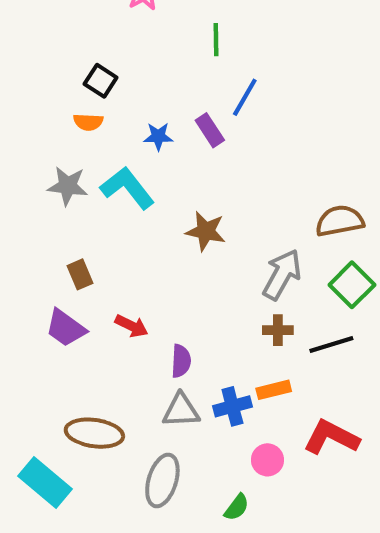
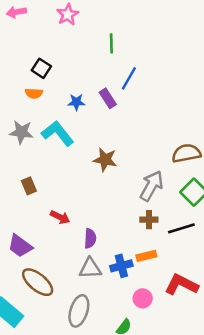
purple trapezoid: (66, 328) -> (20, 246), moved
brown ellipse: (94, 433) -> (38, 282), turned 32

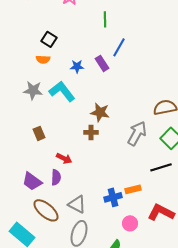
brown cross: (149, 220) -> (91, 132), moved
purple semicircle: (90, 238) -> (56, 177), moved
gray triangle: (90, 268) -> (77, 204), moved, turned 30

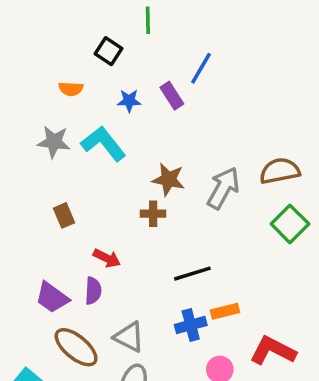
green line: (105, 19) -> (148, 20), moved
black square: (49, 39) -> (109, 51), moved
gray arrow: (137, 133) -> (223, 188), moved
black line: (161, 167) -> (192, 274), moved

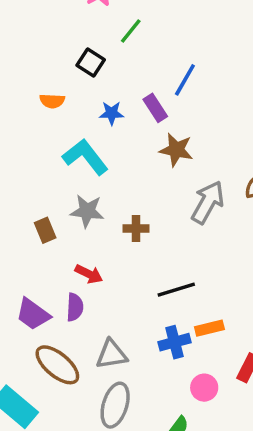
green line: (148, 20) -> (131, 31), turned 40
gray star: (54, 142) -> (87, 211), moved
brown star: (168, 179) -> (176, 150), moved
gray triangle: (129, 337) -> (112, 354), turned -36

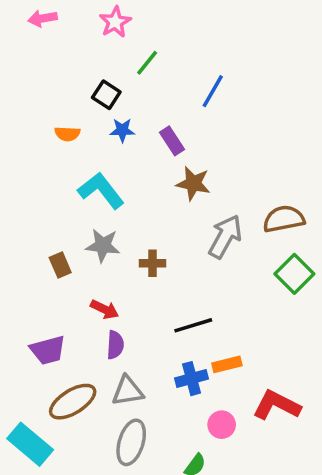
blue line: (185, 80) -> (213, 91), moved
blue star: (112, 113) -> (122, 130), moved
purple semicircle: (75, 307) -> (115, 345), moved
purple trapezoid: (33, 314) -> (48, 350), turned -51
brown ellipse: (57, 365) -> (73, 402), turned -72

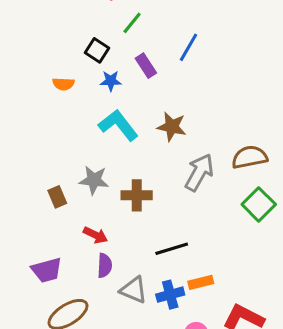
purple rectangle: (172, 141) -> (146, 66), moved
cyan L-shape: (101, 191) -> (118, 125), moved
brown cross: (152, 263) -> (137, 195), size x1.4
gray triangle: (128, 391) -> (134, 290), moved, turned 32

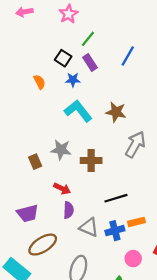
purple rectangle: (146, 66) -> (90, 62), moved
orange semicircle: (63, 84) -> (39, 82), turned -120

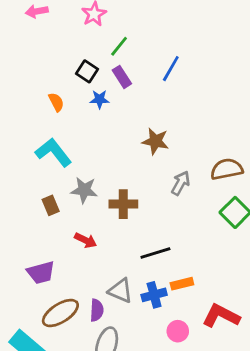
cyan L-shape: (78, 111) -> (53, 152), moved
gray arrow: (135, 144) -> (181, 183), size x0.7
purple semicircle: (69, 210) -> (97, 310), moved

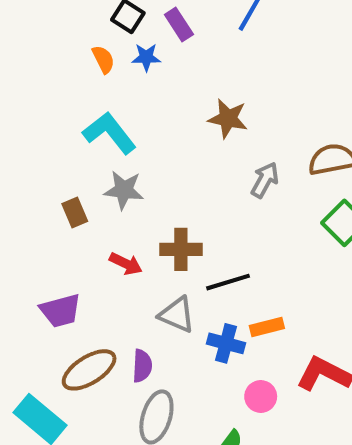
orange semicircle: (56, 102) -> (103, 59), moved
cyan L-shape: (53, 152) -> (109, 133), moved
brown cross: (123, 204) -> (181, 249), moved
gray triangle: (121, 291) -> (177, 315), moved
blue cross: (154, 295) -> (226, 343), turned 30

